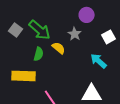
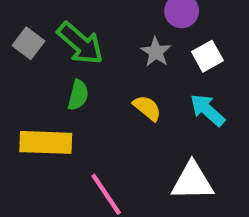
white square: (109, 37) -> (207, 56), moved
yellow semicircle: (59, 48) -> (147, 108), moved

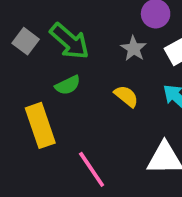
green semicircle: (78, 95) -> (68, 85), turned 50
yellow rectangle: (46, 142) -> (40, 125), turned 69

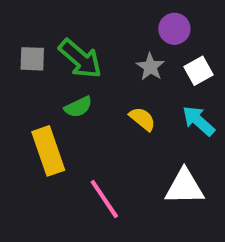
gray square: (26, 41) -> (32, 59), turned -35

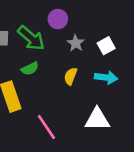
purple circle: (174, 29) -> (58, 19), moved
yellow semicircle: (142, 119) -> (71, 76), turned -108
cyan arrow: (198, 121) -> (106, 77), turned 145

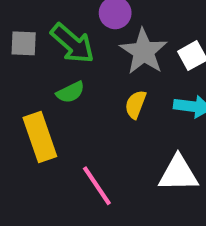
gray star: (76, 43) -> (144, 52), size x1.6

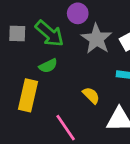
yellow semicircle: (135, 104) -> (91, 95), moved, turned 114
yellow rectangle: (40, 137) -> (28, 95), turned 32

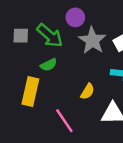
yellow semicircle: (91, 95) -> (87, 92), turned 77

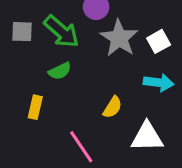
yellow rectangle: (30, 92) -> (35, 107), size x0.6

